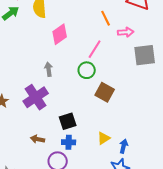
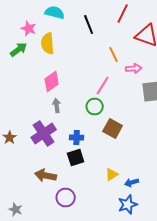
pink diamond: (60, 34) -> (52, 82), moved
brown arrow: (38, 139) -> (46, 176), size x1.5
blue cross: (69, 142) -> (77, 138), moved
blue arrow: (124, 146) -> (132, 182), turned -120

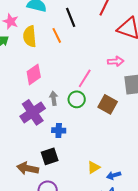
orange line: (114, 54) -> (57, 35), moved
gray arrow: (57, 106) -> (54, 98), moved
brown square: (113, 128) -> (108, 104), moved
purple cross: (44, 134) -> (33, 112), moved
black square: (76, 158) -> (50, 156), moved

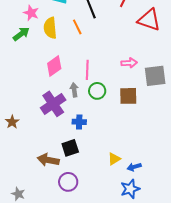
pink arrow: (116, 61) -> (129, 63), moved
pink line: (85, 78) -> (87, 70), moved, turned -30
brown square: (108, 104) -> (128, 96), turned -30

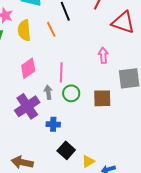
pink arrow: (129, 63) -> (103, 55), moved, turned -91
black square: (70, 148) -> (66, 150), moved, turned -30

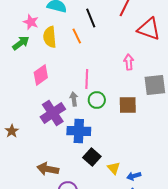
pink diamond: (28, 68) -> (41, 75), moved
blue cross: (53, 124) -> (79, 131), size x1.6
yellow triangle: (88, 161) -> (114, 168), turned -40

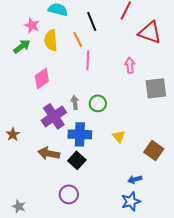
pink line: (87, 79) -> (88, 60), moved
brown square: (128, 105) -> (154, 150), moved, turned 36
black square: (92, 157) -> (77, 160), moved
yellow triangle: (114, 168) -> (119, 136), moved
brown arrow: (48, 169) -> (49, 153), moved

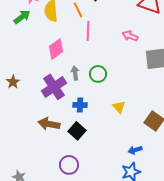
pink arrow: (130, 65) -> (130, 36), turned -63
pink diamond: (42, 78) -> (56, 49), moved
brown star: (13, 134) -> (13, 82), moved
blue cross: (80, 134) -> (80, 105), size x0.6

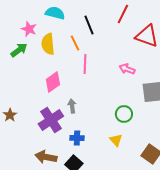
green circle: (98, 74) -> (124, 114), moved

